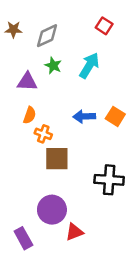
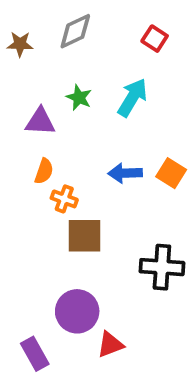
gray diamond: (47, 36) -> (75, 31), moved

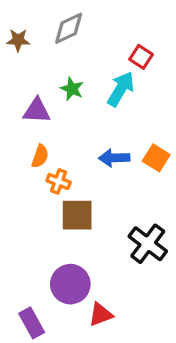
red square: (155, 39) -> (141, 57), moved
black cross: (162, 267) -> (148, 244), turned 33

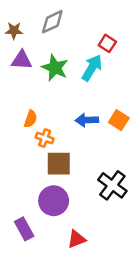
green star: (72, 89) -> (55, 68), size x1.5
purple triangle: (37, 111) -> (22, 60), moved
purple circle: (70, 284) -> (54, 201), moved
purple rectangle: (32, 323) -> (24, 229), moved

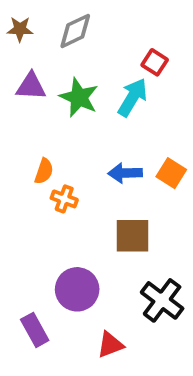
brown star: (14, 31) -> (20, 29), moved
brown square: (59, 164) -> (132, 236), moved
black cross: (112, 185) -> (162, 300), moved

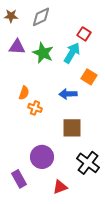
orange square: (171, 173) -> (89, 77), moved

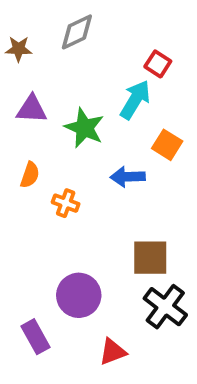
brown star: (11, 16) -> (19, 49), moved
purple triangle: (17, 47) -> (32, 109), moved
green star: (43, 53) -> (84, 128), moved
orange semicircle: (24, 93) -> (30, 175), moved
brown square: (72, 128) -> (150, 258), moved

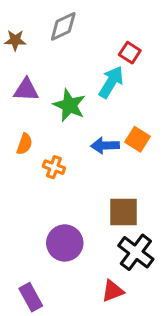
orange square: (167, 145) -> (137, 139), moved
purple rectangle: (35, 337) -> (31, 297), moved
red triangle: (113, 352) -> (113, 291), moved

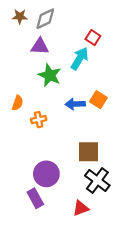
brown star: (15, 40) -> (20, 16), moved
purple triangle: (26, 90) -> (40, 46), moved
orange cross: (54, 167) -> (39, 120), turned -32
purple rectangle: (31, 297) -> (35, 198), moved

